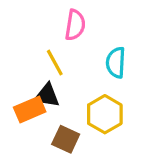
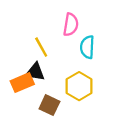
pink semicircle: (75, 25) -> (71, 25), moved

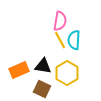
yellow line: (41, 47) -> (60, 40), moved
black triangle: (35, 72) -> (43, 66), moved

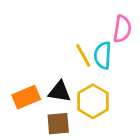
pink semicircle: (60, 21) -> (122, 29), moved
brown square: (42, 89) -> (58, 124), turned -30

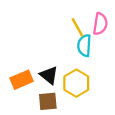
yellow line: (83, 55) -> (77, 27), moved
black triangle: (60, 92) -> (49, 75), turned 30

